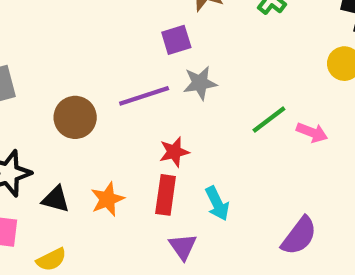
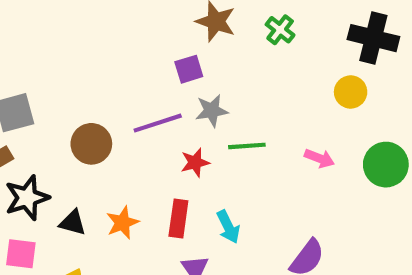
green line: (269, 120) -> (247, 146), moved, turned 33
red star: (174, 152) -> (195, 162), moved

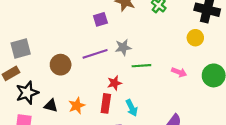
purple square: (189, 69) -> (100, 19), moved
red star: (195, 162) -> (114, 83), moved

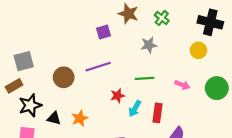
gray star: (123, 47) -> (149, 45), moved
red rectangle: (106, 103) -> (157, 113), moved
cyan arrow: (132, 108) -> (135, 109), moved, turned 56

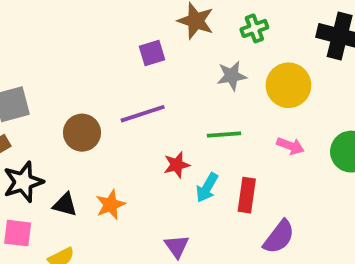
green cross: (162, 18) -> (254, 28), turned 32
yellow circle: (198, 50) -> (288, 85), moved, size x1.5

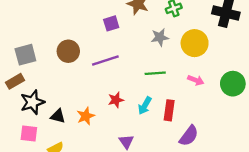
brown circle: (82, 133) -> (68, 51), moved
red star: (177, 165) -> (116, 100), moved

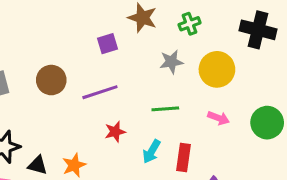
red star: (116, 100) -> (115, 132), moved

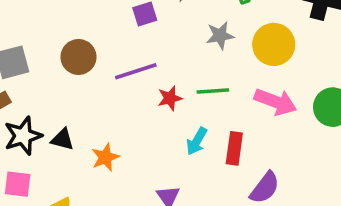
pink arrow: (218, 118) -> (276, 102), size x1.6
red star: (115, 132) -> (170, 98), moved
black triangle: (38, 165) -> (62, 139), moved

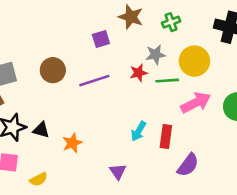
green line: (213, 91) -> (167, 81), moved
red star: (170, 98) -> (139, 73), moved
pink arrow: (276, 102) -> (196, 103), turned -48

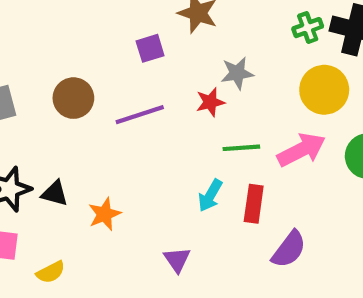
green cross: (171, 22) -> (308, 28), moved
yellow circle: (194, 61) -> (324, 90), moved
green line: (167, 81) -> (241, 148), moved

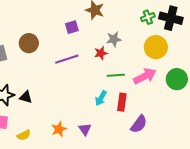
brown circle: (73, 98) -> (29, 43), moved
orange star: (105, 214) -> (59, 129), moved

